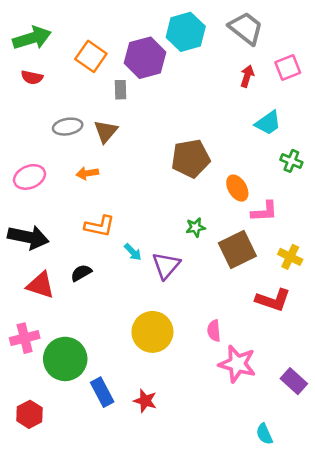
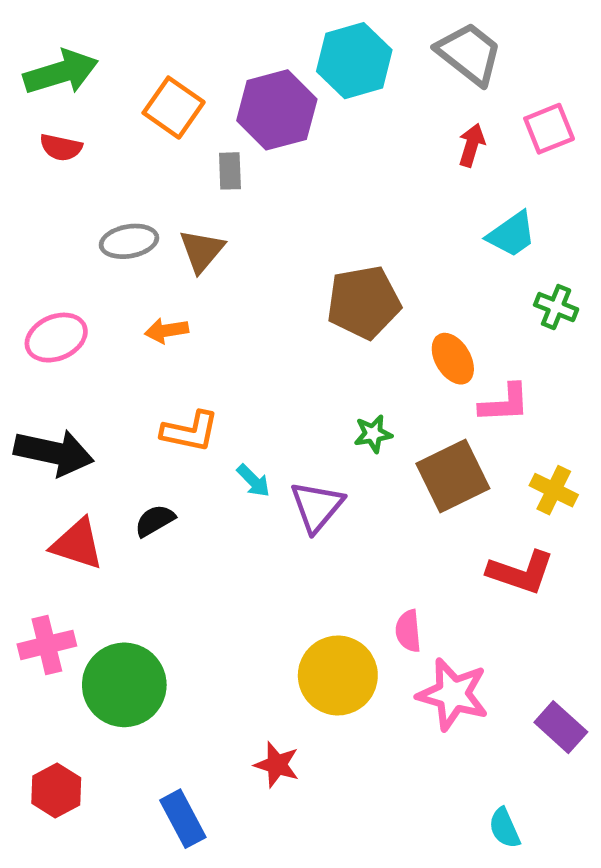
yellow circle: (152, 332) -> (338, 675), moved
blue rectangle: (102, 392) -> (183, 819), moved

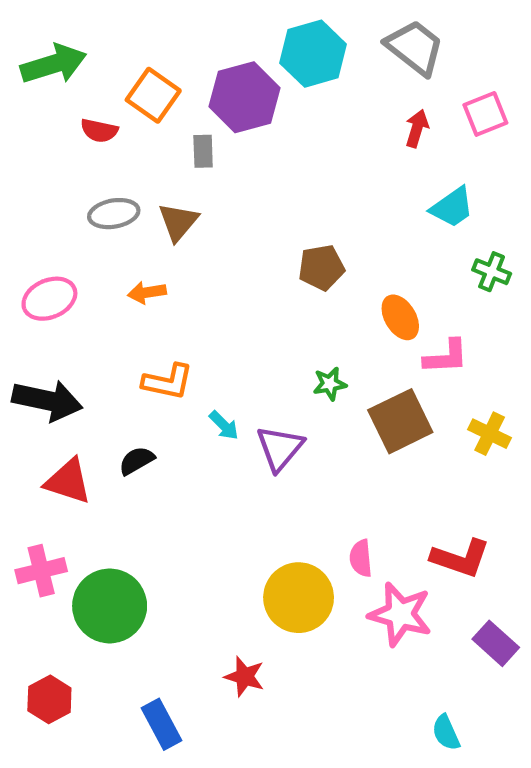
red semicircle: (61, 147) -> (99, 131), moved
brown pentagon: (364, 302) -> (321, 268), size x0.7
red L-shape: (521, 572) -> (460, 558), moved

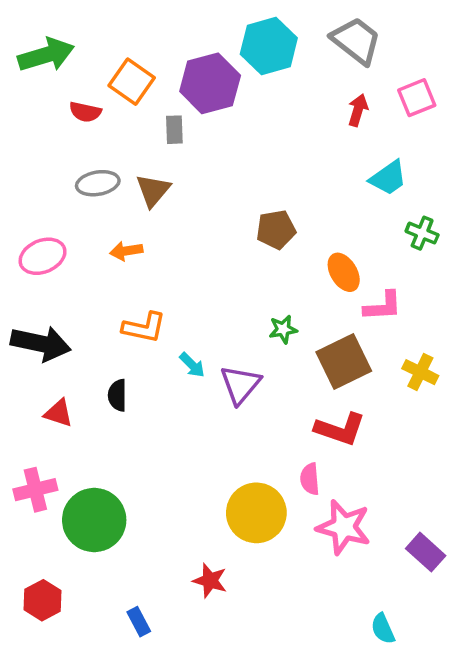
black semicircle: (137, 461) -> (117, 395), turned -60
red triangle: (68, 481) -> (59, 413), size x0.7
red L-shape: (460, 558) -> (340, 429), moved
blue rectangle: (162, 724) -> (139, 622), size x0.7

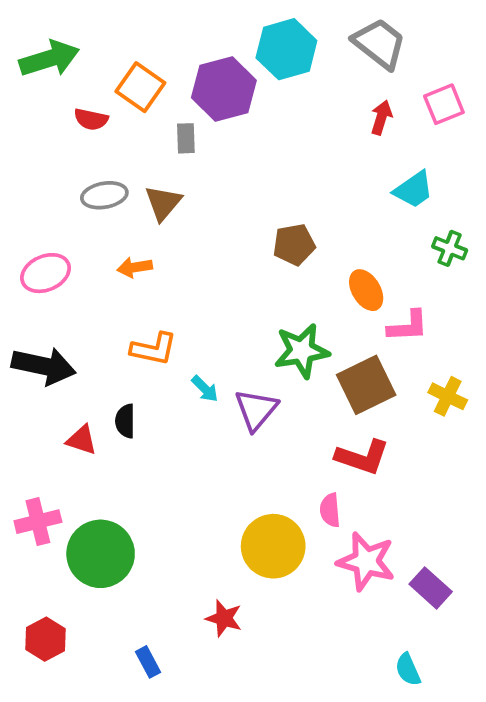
green star: (283, 329) -> (302, 351), size x1.8
red triangle: (59, 413) -> (82, 440), moved
purple rectangle: (426, 552) -> (431, 588), moved

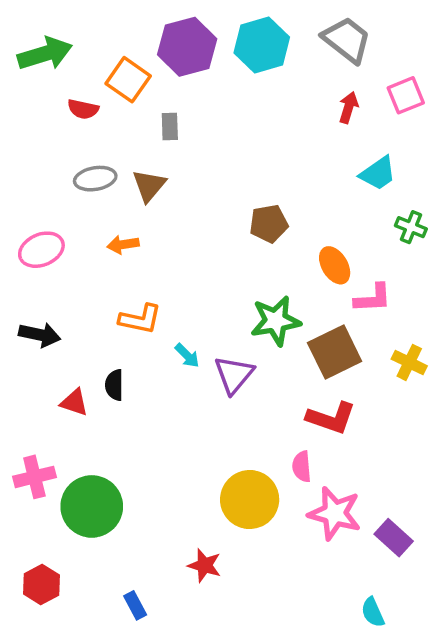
purple hexagon: (224, 89) -> (187, 47), moved
black arrow: (44, 366) -> (40, 335), size x0.7

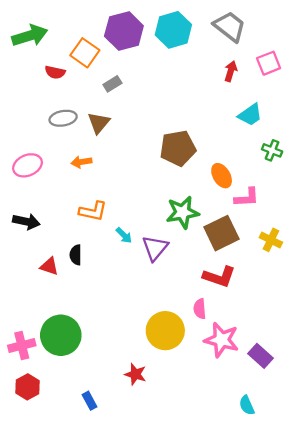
gray rectangle: (170, 127) -> (112, 84), turned 60
brown pentagon: (269, 224) -> (178, 148), size x1.4
pink cross: (34, 477) -> (22, 346), moved

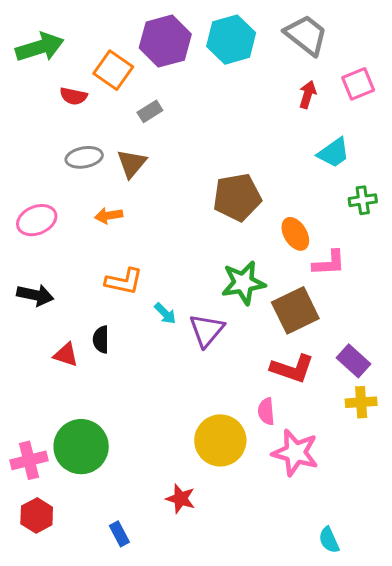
green cross: (272, 150) -> (363, 200), turned -30
yellow cross: (271, 240) -> (361, 402), moved, turned -30
purple rectangle: (261, 356) -> (353, 361), moved

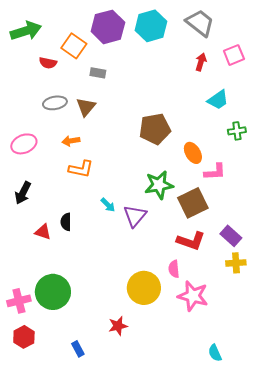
gray rectangle: (150, 111) -> (98, 73), turned 42
orange L-shape: (124, 281) -> (81, 169), moved
black arrow: (35, 295) -> (23, 193), turned 105
red star: (181, 499) -> (118, 326), turned -30

